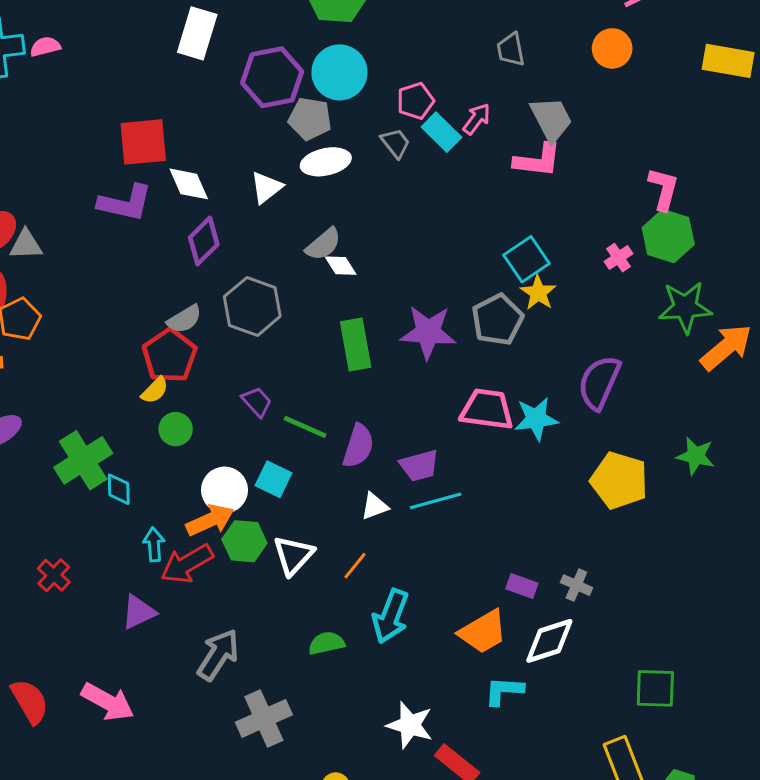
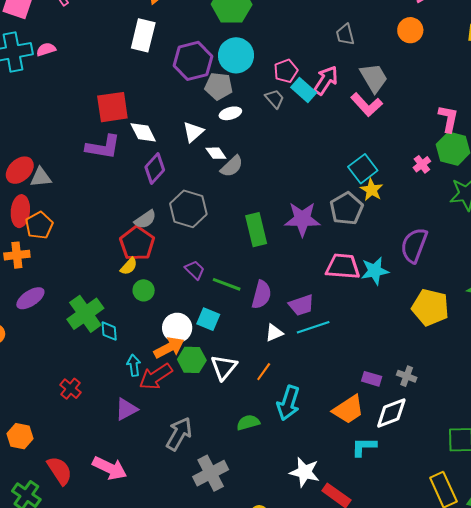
pink arrow: (477, 119) -> (326, 80), size x1.4
pink L-shape: (538, 160) -> (366, 105), turned 44
white ellipse: (326, 162) -> (230, 113), size x0.7
white diamond: (341, 266) -> (216, 153), moved

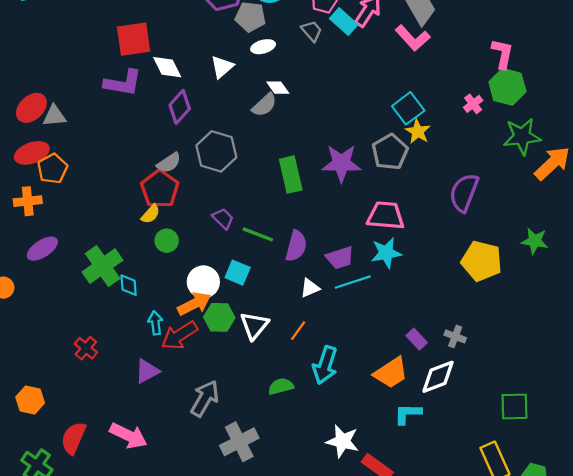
white diamond: (216, 153) -> (278, 88), moved
red ellipse: (20, 211) -> (32, 153), turned 64
cyan star: (375, 271) -> (386, 253), moved
purple rectangle: (372, 379) -> (417, 339), turned 30
red semicircle: (60, 471) -> (73, 438), turned -124

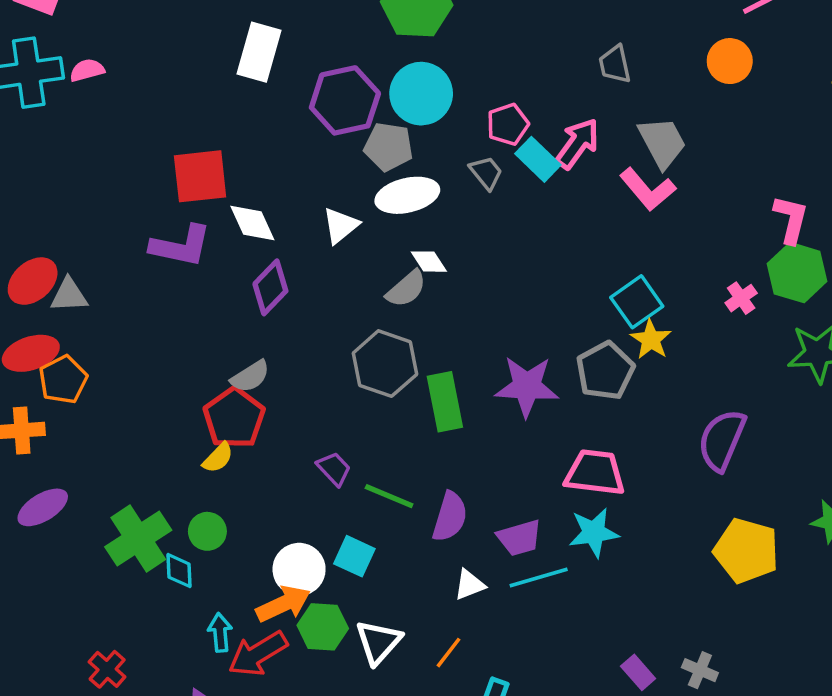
white ellipse: (263, 47) -> (407, 195), size x1.6
gray hexagon: (216, 151) -> (385, 364), moved
green circle: (167, 241) -> (207, 531), moved

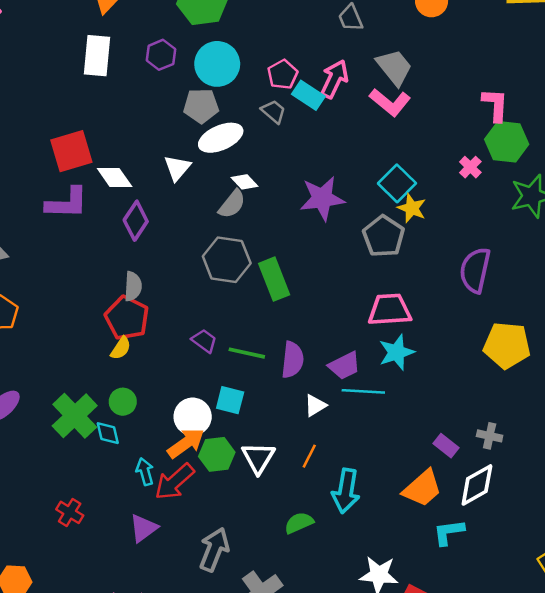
purple hexagon: (345, 100) -> (161, 55), moved, size x0.6
gray semicircle: (250, 376) -> (133, 286), turned -44
purple star: (527, 386) -> (322, 198), moved
cyan line: (539, 578) -> (363, 391), turned 30

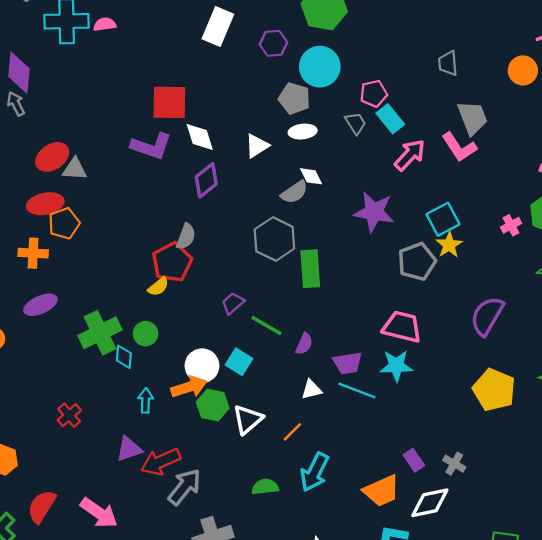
pink arrow: (334, 79) -> (410, 155), moved
white ellipse: (221, 138) -> (303, 132), size x0.7
purple trapezoid: (204, 341) -> (233, 303), turned -95
purple semicircle: (293, 360) -> (304, 344), size x0.7
red arrow: (174, 482) -> (161, 462), moved

